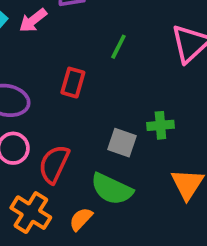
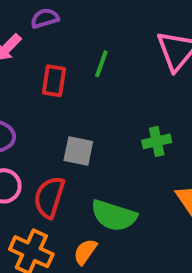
red rectangle: (73, 83) -> (54, 81), moved
gray square: (122, 143) -> (78, 151), moved

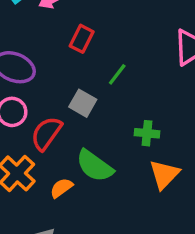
green line: (101, 64) -> (117, 74), moved
green cross: (157, 141) -> (147, 133), moved

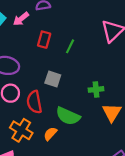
green line: (117, 74) -> (70, 46), moved
red semicircle: (46, 133) -> (34, 102), turned -35

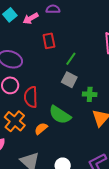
red rectangle: (44, 40) -> (49, 41), turned -35
green line: (70, 46) -> (71, 59), moved
gray square: (53, 79) -> (69, 80), moved

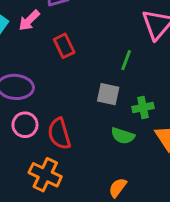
green line: (71, 59) -> (126, 60), moved
green semicircle: (60, 115) -> (123, 136), moved, size x0.7
orange semicircle: (41, 129) -> (118, 188), moved

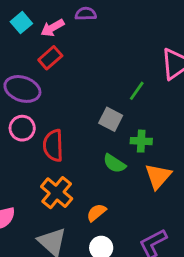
red rectangle: (64, 46) -> (50, 58), moved, turned 60
orange cross: (45, 175) -> (57, 193), moved

